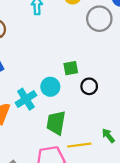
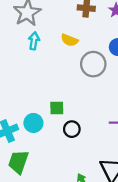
green trapezoid: (56, 123) -> (18, 162), moved

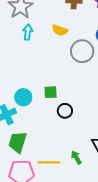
cyan circle: (33, 123) -> (23, 97), moved

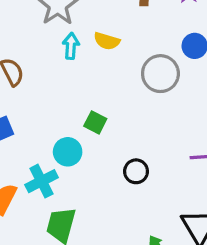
yellow semicircle: (60, 30) -> (107, 41), moved
green square: (51, 92) -> (95, 122), moved, turned 32

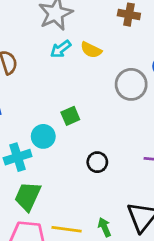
cyan arrow: (71, 46) -> (61, 49), turned -140
green square: (95, 122) -> (70, 116), turned 30

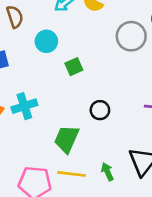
cyan circle: (43, 136) -> (46, 41), moved
green trapezoid: (28, 196) -> (67, 139), moved

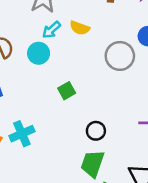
cyan circle: (46, 41) -> (39, 53), moved
green trapezoid: (67, 139) -> (93, 164), moved

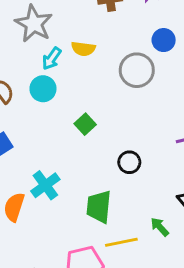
green trapezoid: (93, 164) -> (99, 207), moved

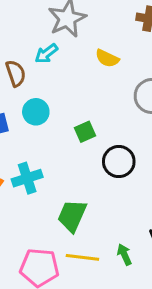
cyan arrow: (52, 59) -> (46, 54), moved
cyan circle: (43, 89) -> (36, 112), moved
black circle: (129, 162) -> (119, 162), moved, size x1.4

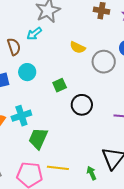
yellow semicircle: (107, 58) -> (78, 47), moved
green trapezoid: (72, 216) -> (38, 139), moved
green arrow: (124, 255) -> (92, 173), moved

